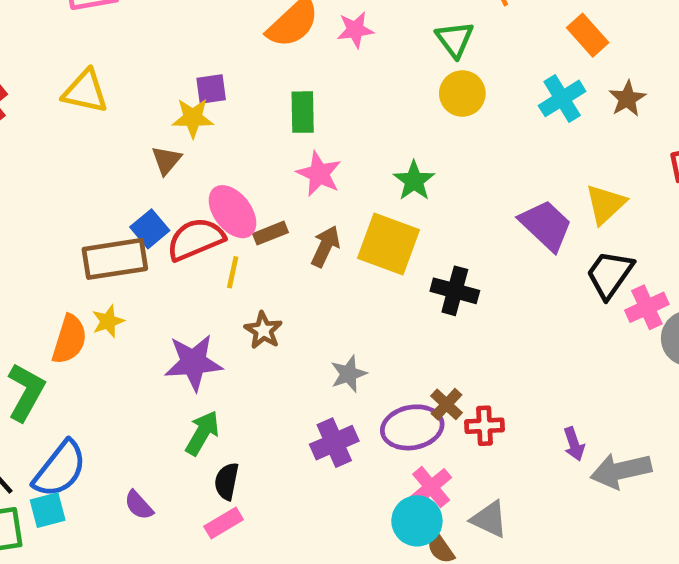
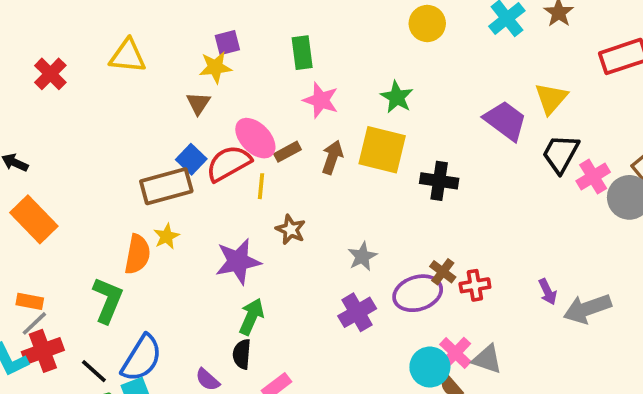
black semicircle: (227, 481) -> (242, 354), moved
pink cross: (431, 487) -> (455, 353), moved

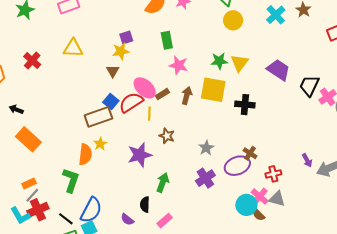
green star: (397, 97) -> (219, 61), turned -30
yellow triangle: (551, 98) -> (240, 63), moved
red cross: (475, 285) -> (273, 174), moved
orange rectangle: (30, 301) -> (29, 184), turned -32
green arrow: (251, 317) -> (163, 183), moved

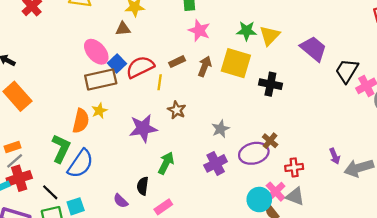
brown triangle: (113, 71) -> (123, 29), turned 48
pink ellipse: (145, 88) -> (96, 52), moved
blue semicircle: (91, 210) -> (80, 164), moved

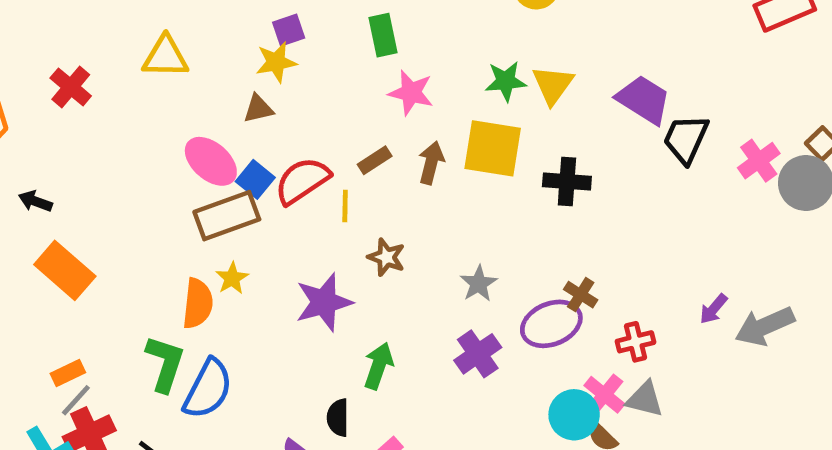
black trapezoid: (347, 71) -> (686, 139), moved
purple arrow: (335, 156) -> (713, 309), turned 70

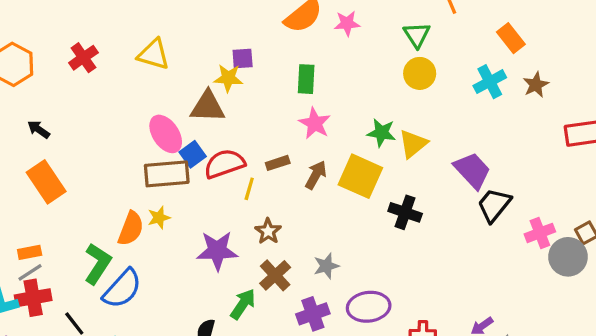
brown triangle: (258, 109) -> (208, 107), size x1.6
brown cross: (581, 295) -> (275, 275), moved, size x1.4

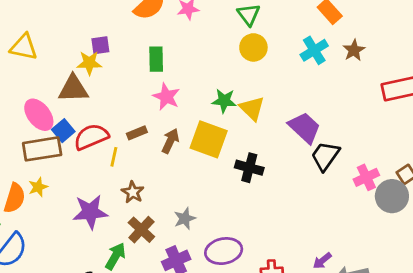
yellow triangle: (413, 144) -> (252, 108), turned -32

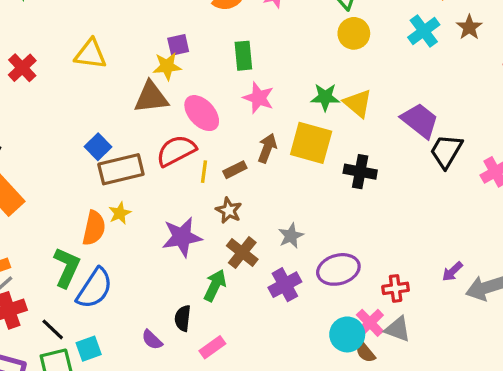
pink ellipse: (39, 115) -> (202, 113), moved
blue square: (63, 131) -> (98, 147), moved
brown rectangle: (137, 133) -> (235, 170), moved

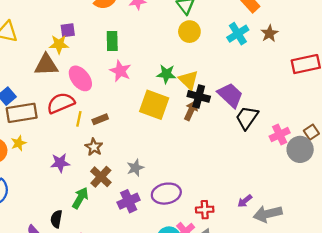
brown arrow: (267, 148) -> (191, 111), moved
black cross: (360, 172) -> (199, 96), moved
purple star: (182, 237) -> (60, 163), size x0.7

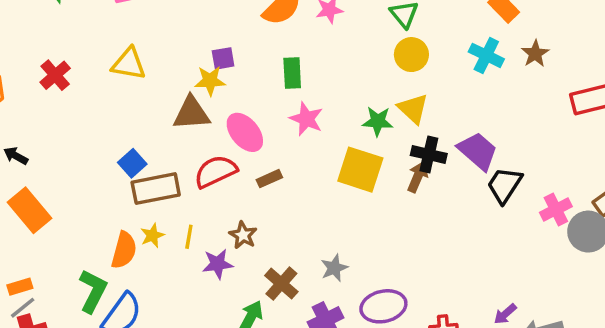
cyan cross: (238, 34) -> (486, 55), turned -30
yellow triangle: (189, 80) -> (413, 109), moved
yellow line: (79, 119) -> (189, 237), moved
brown rectangle: (100, 119) -> (269, 179), moved
brown star: (94, 147) -> (243, 235), moved

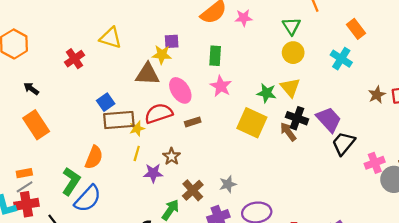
brown star: (535, 54) -> (377, 95), moved
red cross: (55, 75) -> (74, 59), moved
brown arrow: (418, 177) -> (288, 132), turned -66
yellow star: (152, 235) -> (137, 128), moved

